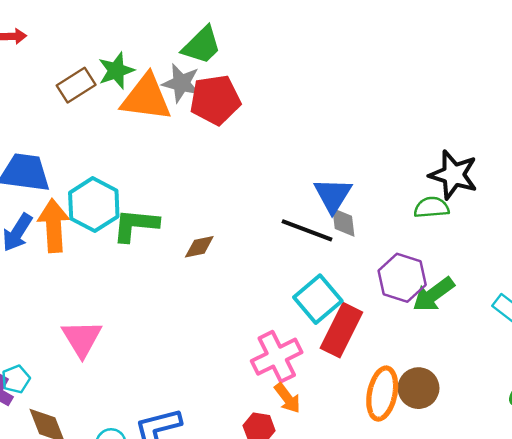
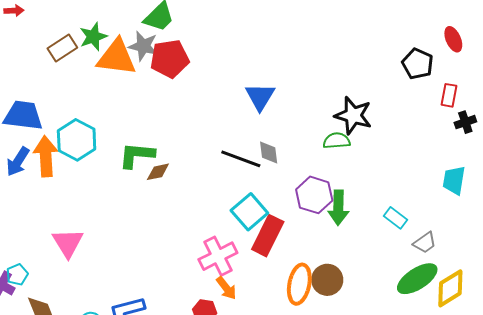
blue triangle: (333, 195) -> (260, 97), moved
green L-shape: (135, 225) -> (137, 155), moved
green arrow: (433, 294) -> (338, 208), turned -52

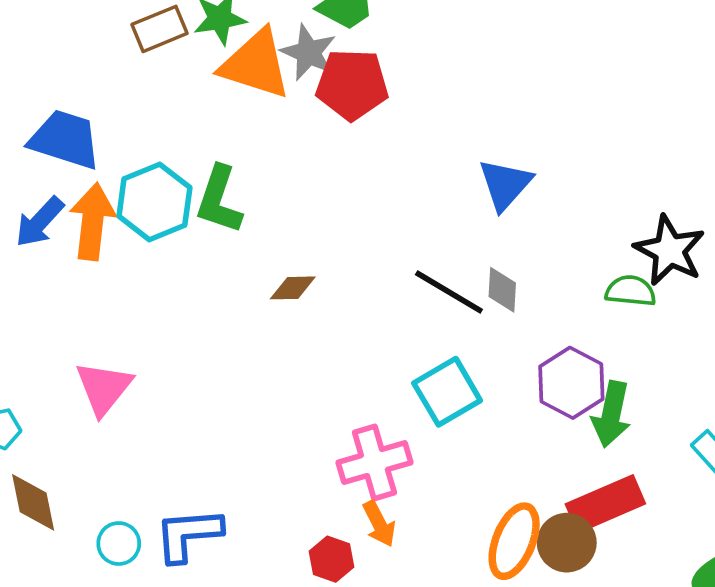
green L-shape: (137, 155) -> (219, 200), moved, turned -87
red rectangle: (268, 236) -> (605, 504), moved, turned 30

